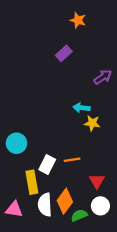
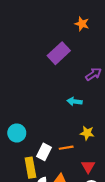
orange star: (78, 20) -> (82, 24), moved
purple rectangle: (64, 53) -> (59, 53), size x1.5
yellow star: (92, 123) -> (87, 133), moved

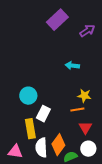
purple arrow: (93, 74) -> (87, 31), moved
cyan circle: (17, 133) -> (28, 96), moved
orange line: (66, 148) -> (77, 110), moved

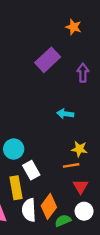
purple arrow: (87, 31) -> (83, 73), turned -56
white rectangle: (43, 114) -> (31, 170), turned -56

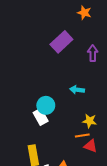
cyan circle: (14, 149) -> (46, 105), moved
white rectangle: (31, 170) -> (41, 117), moved
red triangle: (81, 187) -> (91, 146), moved, turned -40

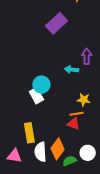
purple arrow: (93, 53) -> (87, 56), moved
red triangle: (91, 146) -> (74, 124), moved

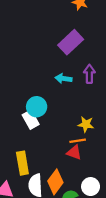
purple rectangle: (57, 23) -> (71, 42), moved
cyan arrow: (72, 70) -> (64, 79), moved

